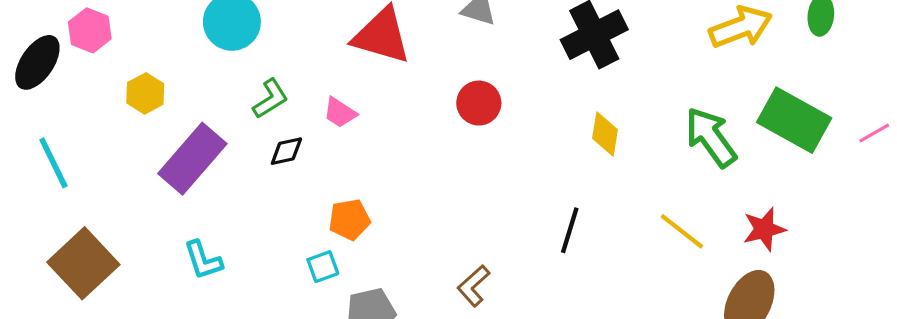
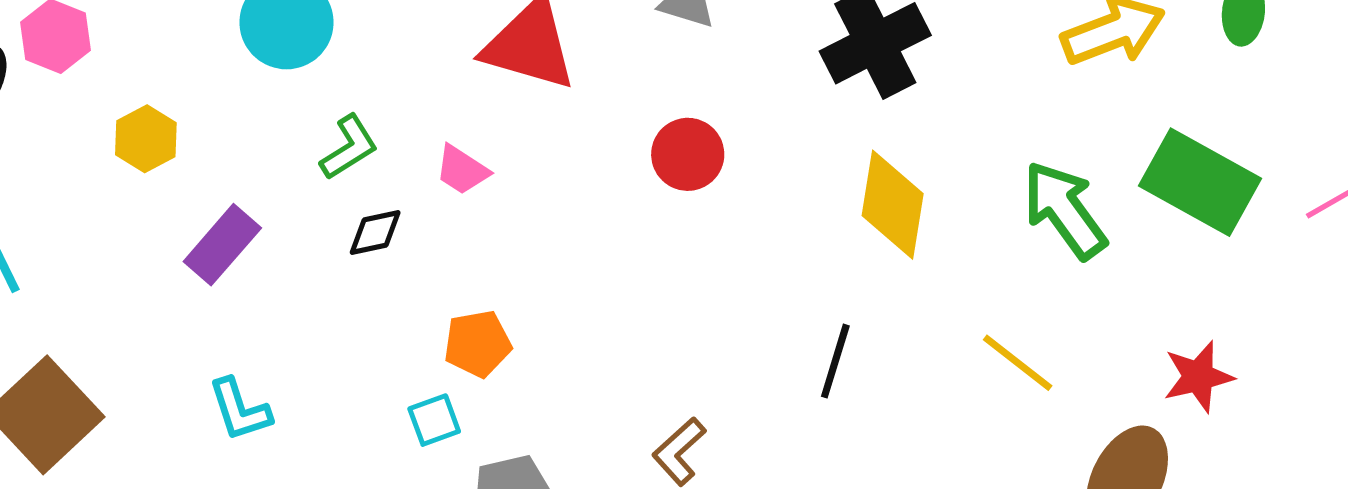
yellow diamond: (605, 134) -> (893, 205), size x1.5
purple rectangle: (192, 159) -> (222, 245), size x0.7
red star: (764, 229) -> (1198, 377), moved

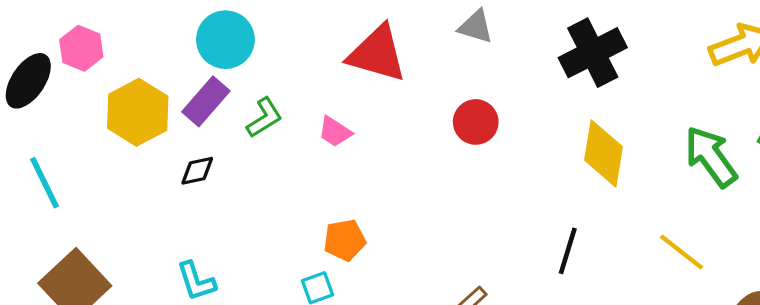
yellow hexagon: (146, 139) -> (138, 112), size x1.6
black diamond: (375, 233) -> (197, 171), moved
purple rectangle: (222, 245) -> (206, 101), moved

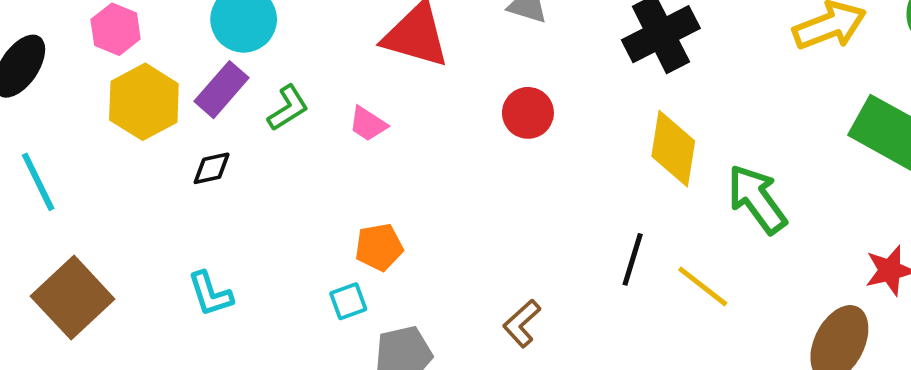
pink hexagon: (81, 48) -> (116, 29), moved
green arrow: (711, 157) -> (757, 199), moved
yellow line: (682, 252) -> (703, 286), moved

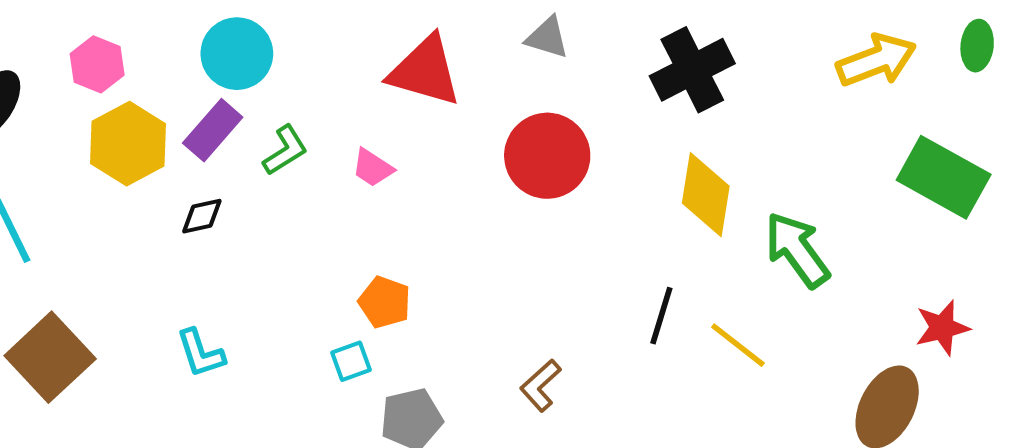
red circle: (528, 113) -> (547, 156), size x1.5
orange pentagon: (379, 247) -> (385, 302), turned 30

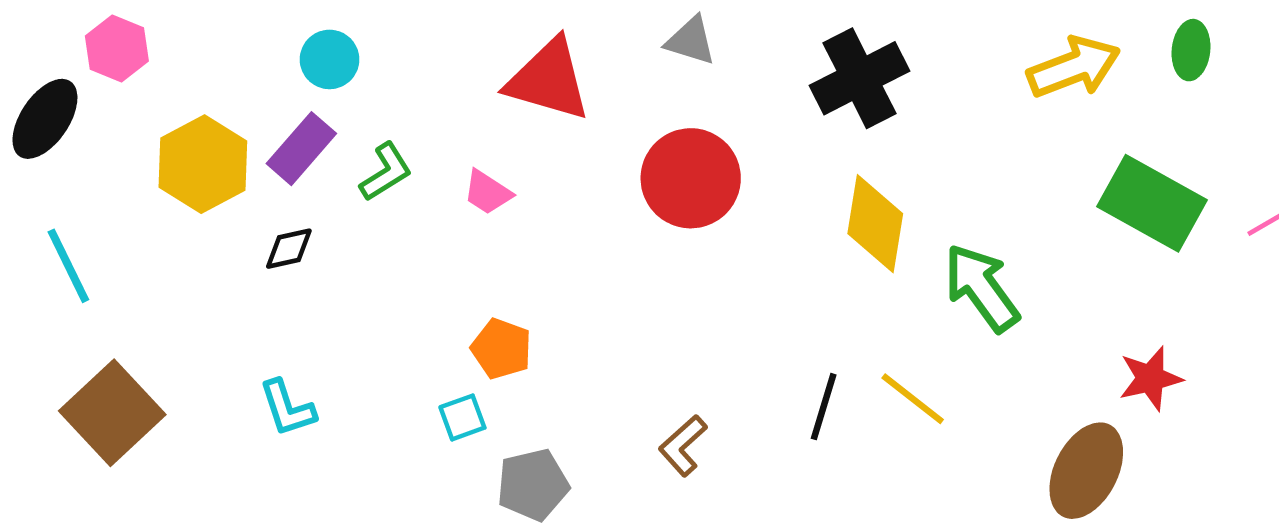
cyan circle: (237, 54) -> (330, 59), size x0.7
pink hexagon: (97, 64) -> (117, 49), moved
black line: (661, 316) -> (824, 407), moved

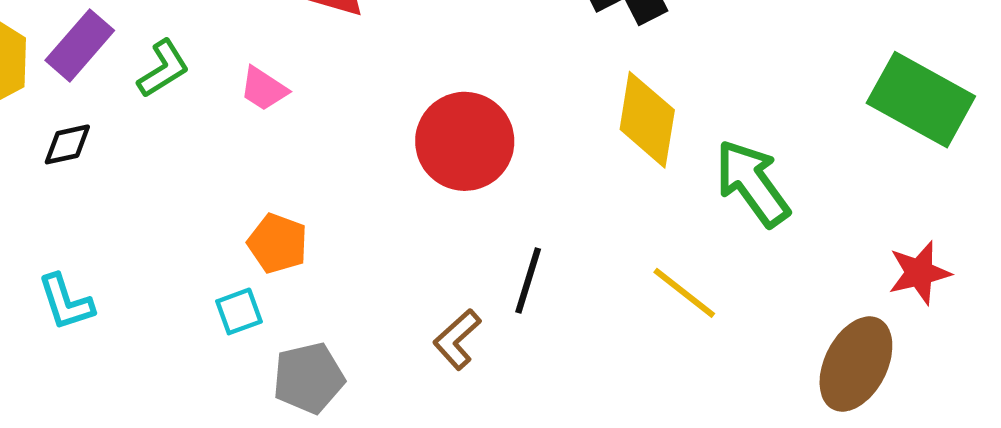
red circle: (691, 178) -> (465, 141), moved
black line: (824, 407) -> (528, 281), moved

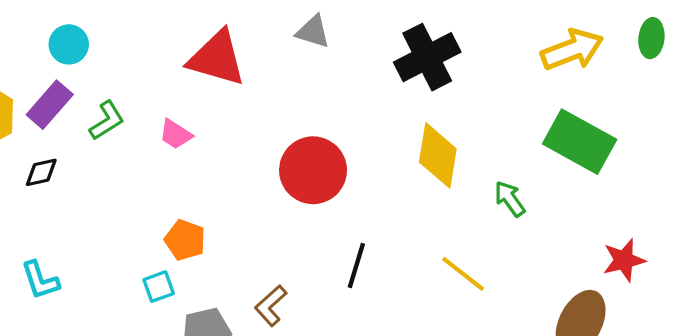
green rectangle: (921, 100) -> (580, 142), moved
green arrow: (752, 183) -> (510, 199), size x0.6
brown L-shape: (457, 339) -> (271, 306), moved

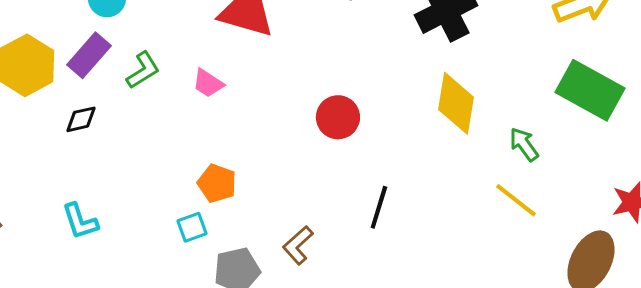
red circle: (313, 170) -> (338, 117), size x0.7
yellow line: (463, 274) -> (516, 200), moved

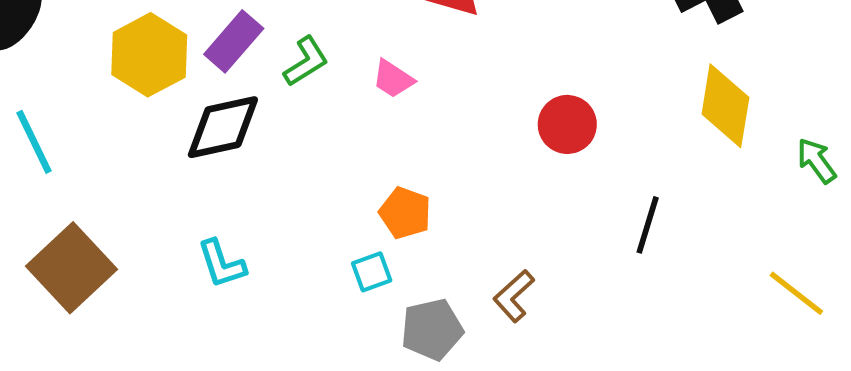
black diamond: (81, 119) -> (223, 127), size x1.8
yellow line: (516, 200) -> (796, 293), moved
black line: (379, 207) -> (648, 225), moved

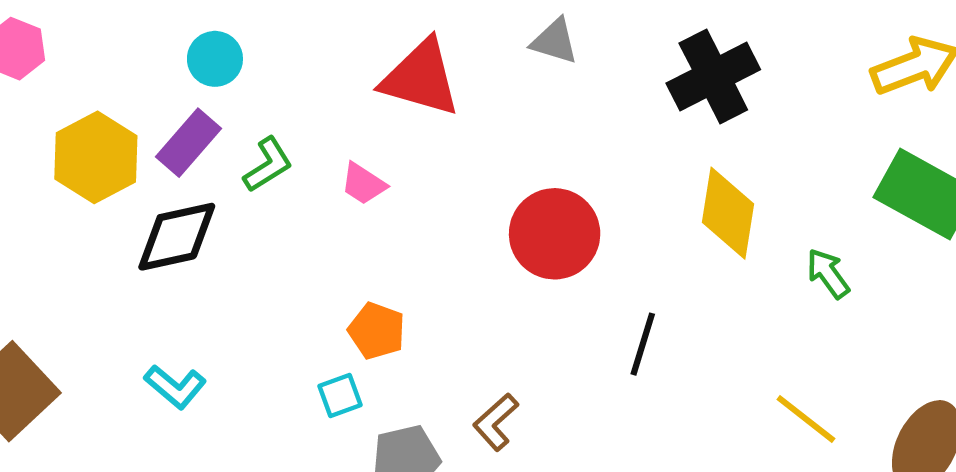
red circle: (567, 124) -> (555, 234), size x1.4
cyan L-shape: (222, 264) -> (175, 387), turned -32

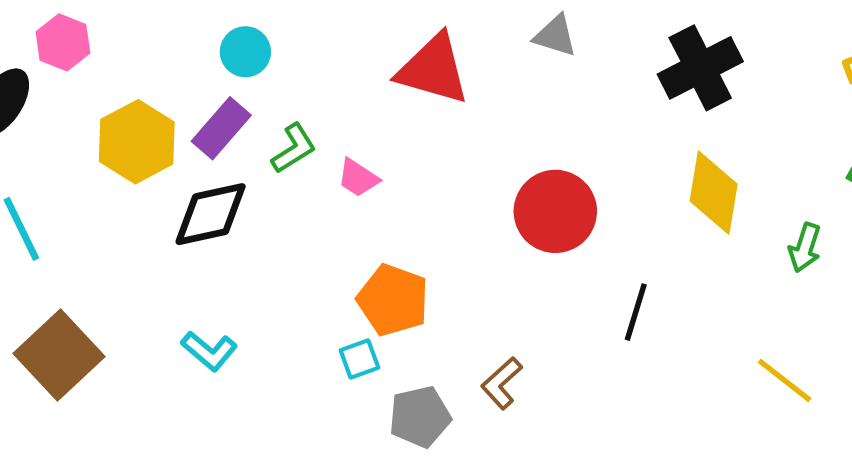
pink trapezoid: (363, 184) -> (358, 178), moved
green arrow: (828, 273) -> (805, 248), turned -126
orange pentagon: (377, 331) -> (393, 300), size x1.4

